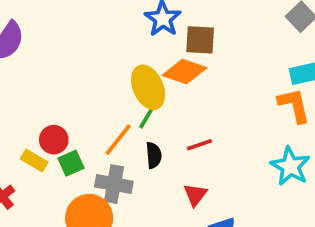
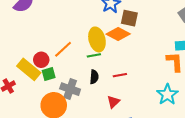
green line: (147, 117) -> (94, 55), turned 40
orange line: (118, 140) -> (63, 49), moved
yellow rectangle: (34, 160) -> (29, 69), size x1.6

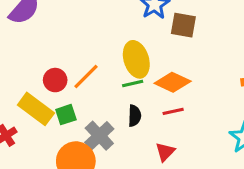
orange diamond: (118, 34) -> (173, 82), moved
red circle: (41, 60) -> (55, 80), moved
gray cross: (70, 89) -> (99, 136), turned 30

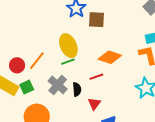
orange diamond: (173, 82) -> (110, 57), moved
black semicircle: (135, 116) -> (77, 89), moved
gray cross: (99, 136) -> (58, 85), moved

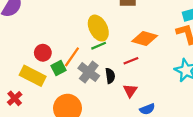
orange line: (37, 61) -> (72, 57), moved
green square: (27, 87) -> (59, 68), moved

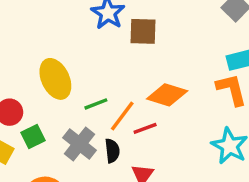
yellow ellipse: (98, 28) -> (55, 79), moved
orange line: (72, 57) -> (122, 116), moved

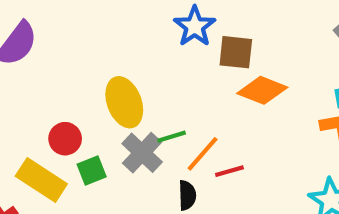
orange diamond: (167, 95) -> (262, 90), moved
gray cross: (79, 144) -> (142, 153), moved

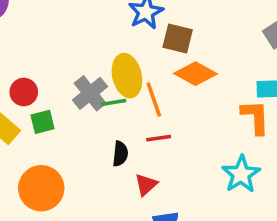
yellow ellipse: (124, 102) -> (127, 76), moved
gray cross: (142, 153) -> (90, 93), moved
orange line: (203, 154) -> (154, 100), moved, turned -68

